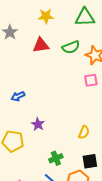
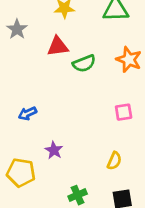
green semicircle: (71, 47) -> (84, 63), moved
pink square: (91, 80) -> (124, 112), moved

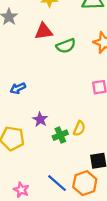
yellow semicircle: (114, 161) -> (79, 128), moved
green cross: (78, 195) -> (60, 135), moved

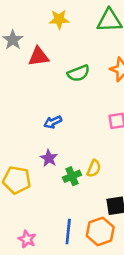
red triangle: (44, 31) -> (39, 57), moved
blue arrow: (18, 88) -> (53, 122), moved
blue line: (57, 183) -> (68, 231), turned 55

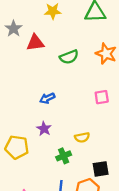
yellow semicircle: (94, 168) -> (82, 137), turned 56
green cross: (72, 176) -> (64, 156), moved

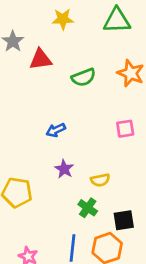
purple star: (44, 129) -> (64, 169), moved
green cross: (64, 156) -> (88, 208), moved, turned -32

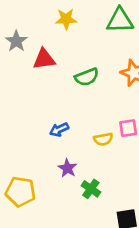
yellow semicircle: (100, 180) -> (103, 139), moved
green cross: (88, 208) -> (91, 189), moved

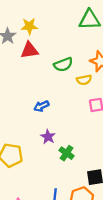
yellow star: (66, 19) -> (29, 26), moved
yellow semicircle: (103, 139) -> (84, 80), moved

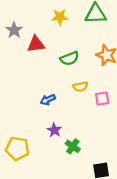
yellow star: (29, 26) -> (60, 17), moved
yellow semicircle: (84, 80) -> (80, 87), moved

